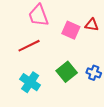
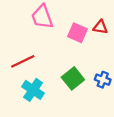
red line: (29, 46) -> (23, 61), moved

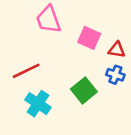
red triangle: (100, 27) -> (117, 50), moved
blue cross: (103, 80) -> (115, 75), moved

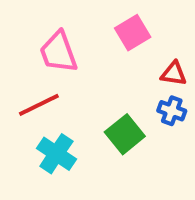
pink trapezoid: (48, 20) -> (58, 52), moved
pink square: (89, 38) -> (133, 33), moved, turned 35

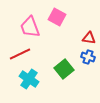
pink square: (133, 33) -> (57, 17), moved, turned -30

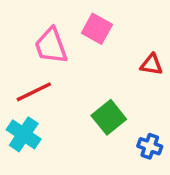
blue cross: (88, 57) -> (150, 146), moved
cyan cross: (29, 79) -> (24, 134), moved

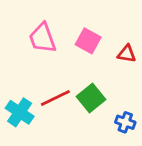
pink square: (97, 29) -> (88, 41), moved
red line: (34, 92) -> (55, 98), moved

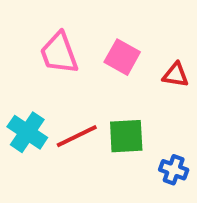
green square: (91, 98) -> (126, 136), turned 36
cyan cross: (20, 112) -> (27, 132), moved

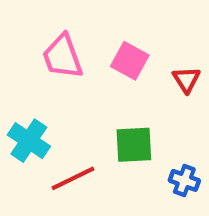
red triangle: (176, 75) -> (186, 80), turned 48
red line: (77, 136) -> (73, 178), moved

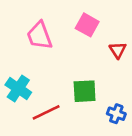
pink square: (130, 61) -> (87, 25), moved

